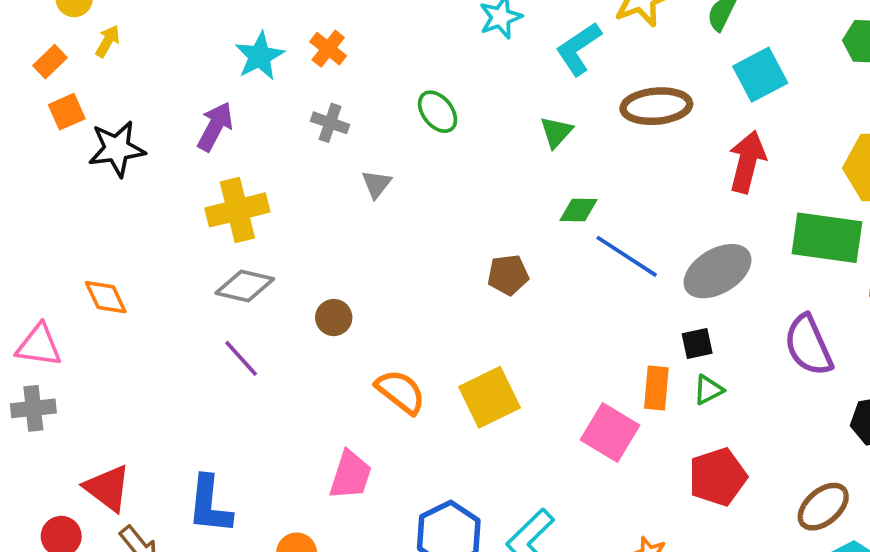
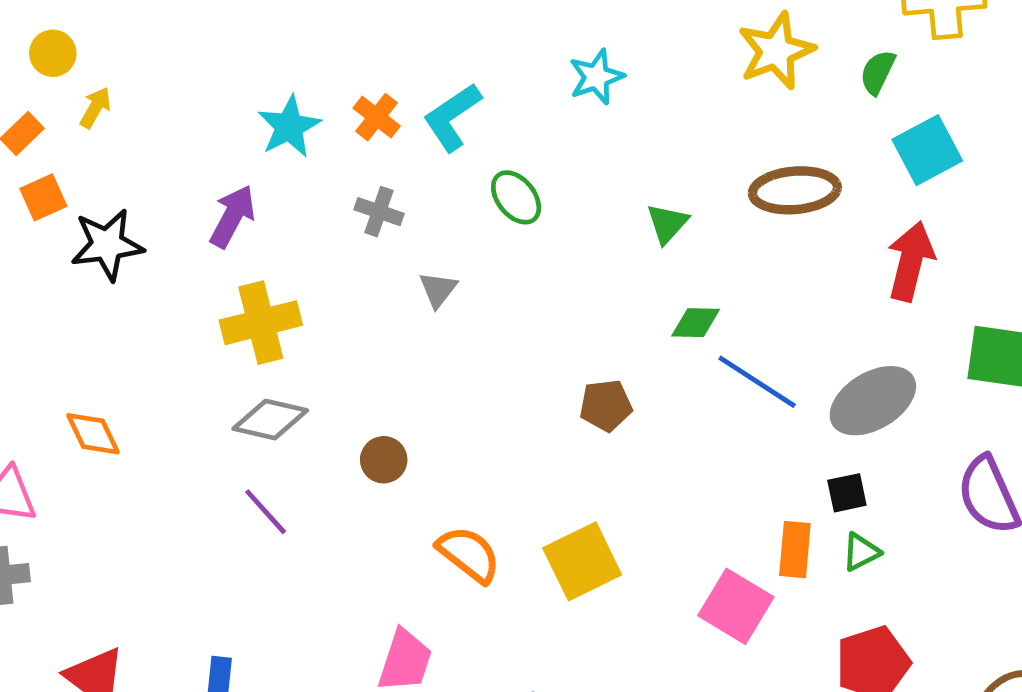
cyan L-shape: (578, 49) -> (452, 117), moved

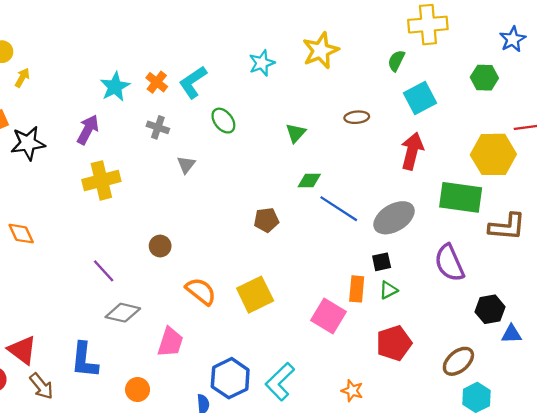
yellow star: (776, 51) -> (321, 51), moved
brown ellipse: (795, 190) -> (357, 117), size x0.6
gray diamond: (270, 420) -> (123, 313), moved

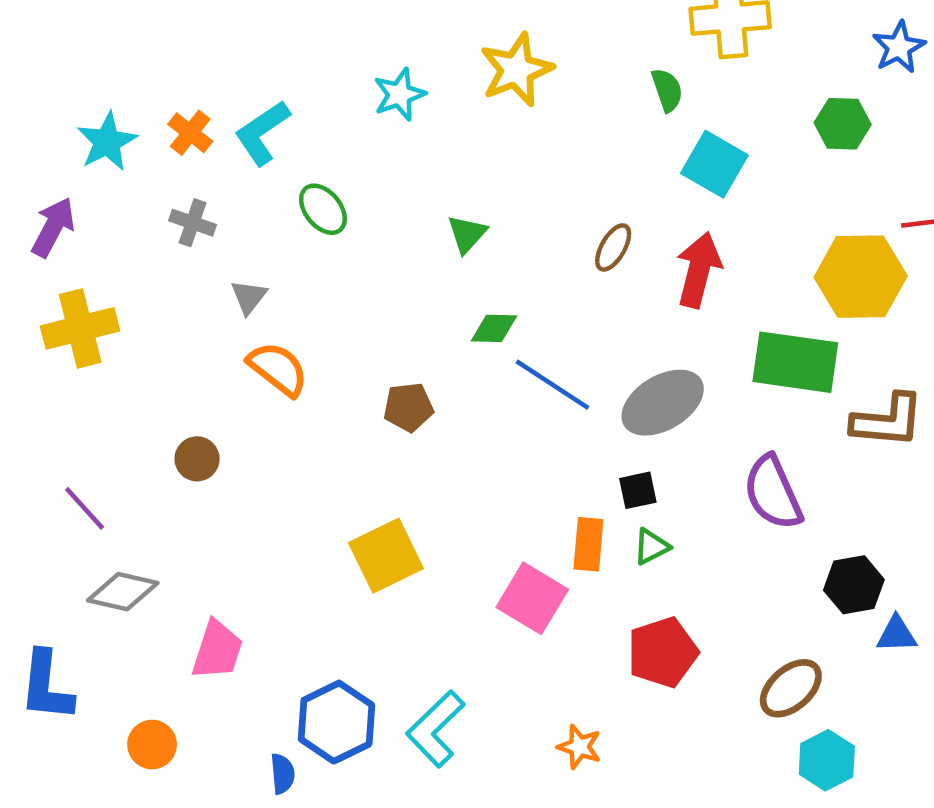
green semicircle: (396, 61) -> (667, 90), turned 135
cyan square: (420, 98) -> (714, 164), turned -32
brown ellipse: (357, 117) -> (613, 247), moved, turned -55
orange semicircle: (201, 291) -> (278, 369), moved

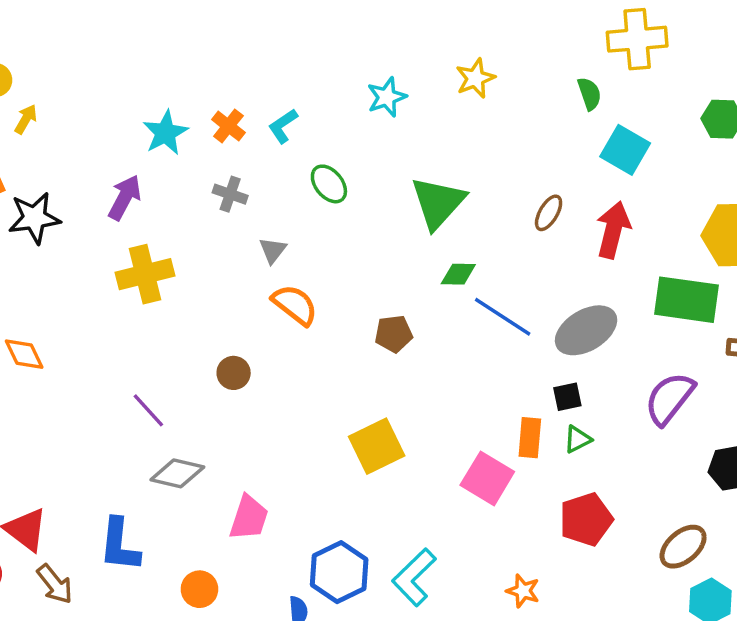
yellow star: (516, 70) -> (475, 78), size x0.7
cyan L-shape: (262, 133) -> (283, 126), size x0.7
green triangle: (467, 234) -> (438, 203), size x1.8
purple semicircle: (773, 493) -> (669, 398), turned 62

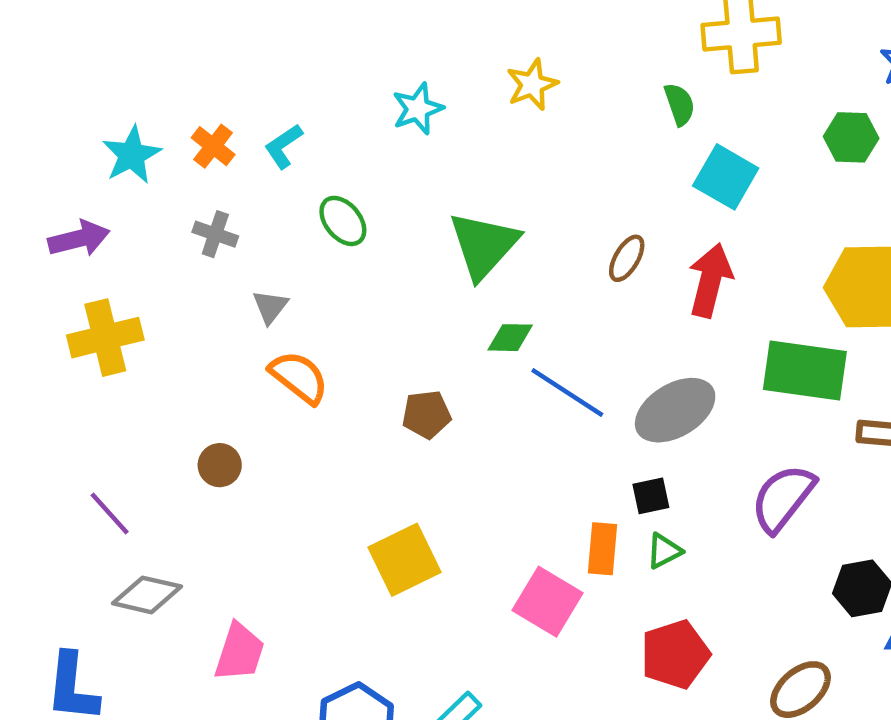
purple arrow: (125, 198) -> (79, 239), turned 48

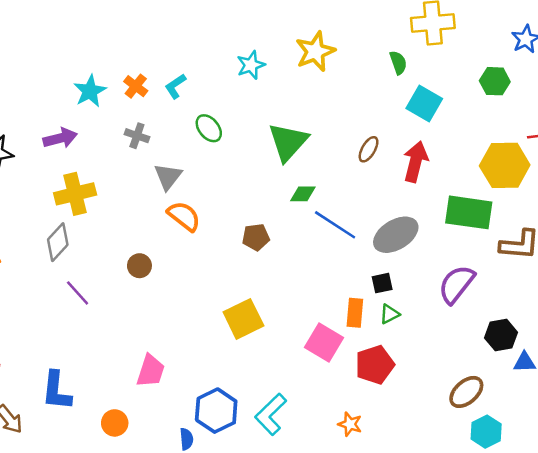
yellow star: (532, 85) -> (315, 51), size x1.4
gray triangle: (270, 307) -> (168, 177), size x1.4
gray diamond: (147, 595) -> (58, 242), moved, turned -60
red pentagon: (675, 654) -> (375, 365), moved

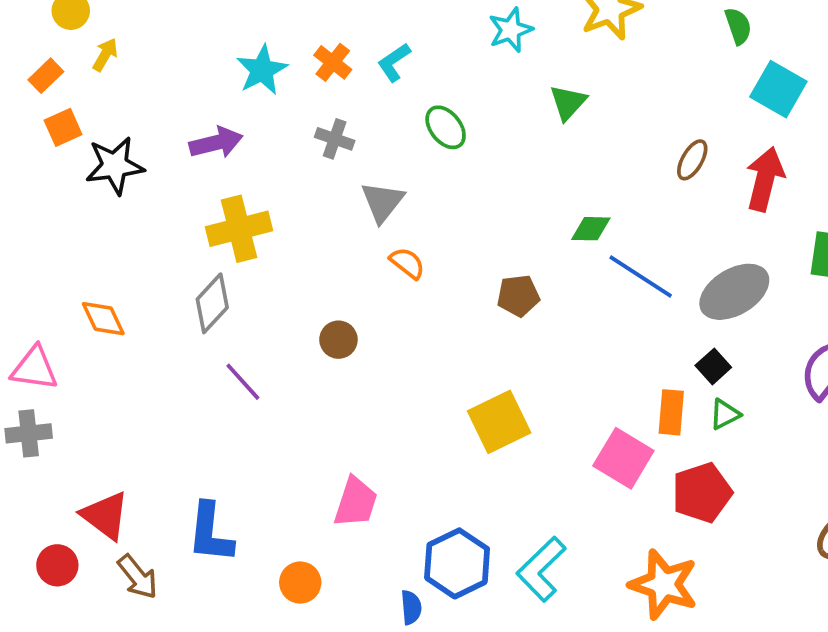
green triangle: (288, 142) -> (568, 102), moved, size x0.6
orange semicircle: (184, 216) -> (407, 263), size x0.7
black square: (382, 283) -> (713, 366), turned -30
orange star: (350, 424) -> (664, 584), size x1.8

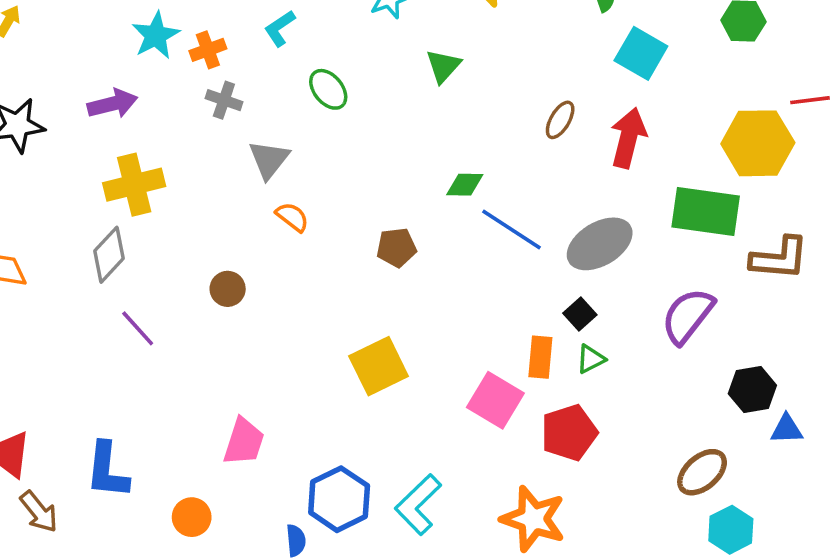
orange cross: (333, 62) -> (208, 50), moved, turned 32

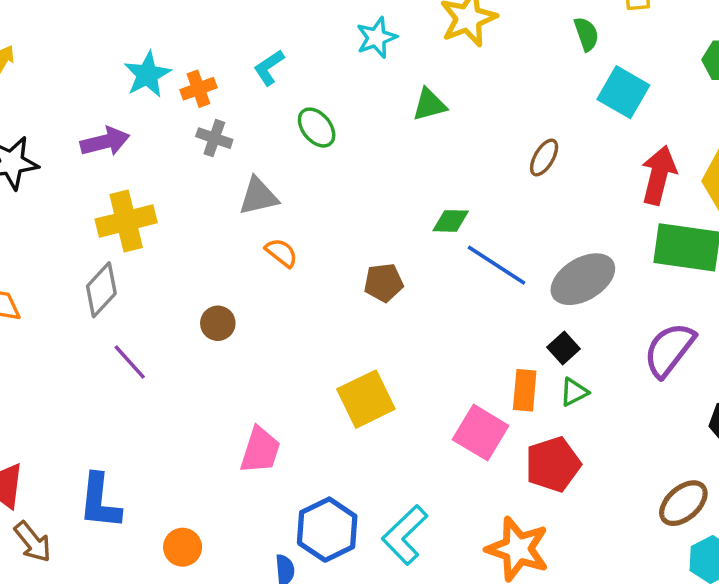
green triangle: (443, 66) -> (429, 105), turned 33
red arrow: (628, 138) -> (659, 175), moved
gray triangle: (269, 159) -> (258, 196), turned 39
pink trapezoid: (244, 442) -> (260, 450), moved

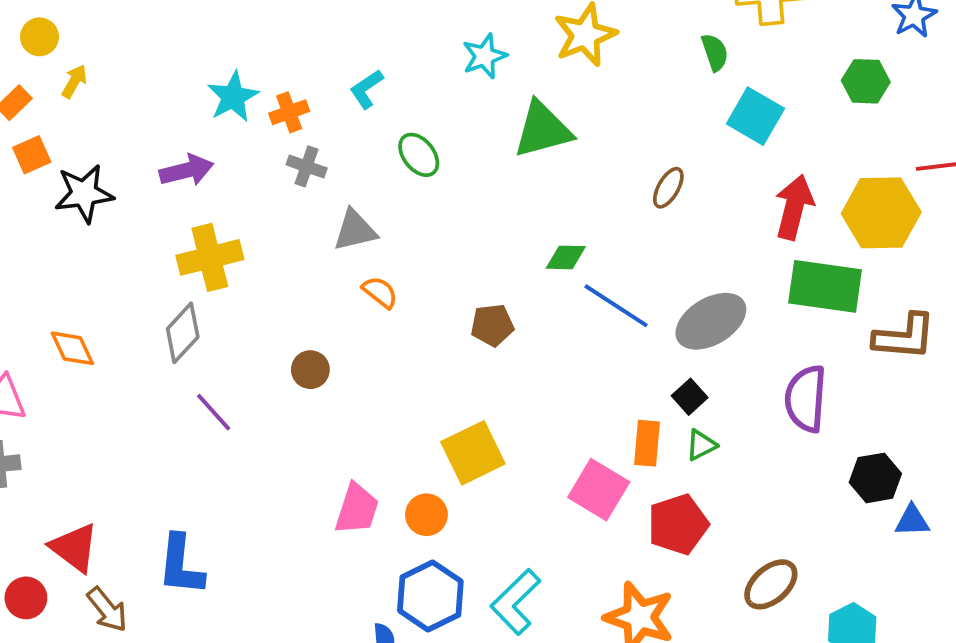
green triangle: (429, 105) -> (543, 130), size x1.6
purple semicircle: (669, 350) -> (806, 399), turned -34
brown ellipse: (683, 503) -> (771, 584), moved
orange circle: (183, 547) -> (426, 515), moved

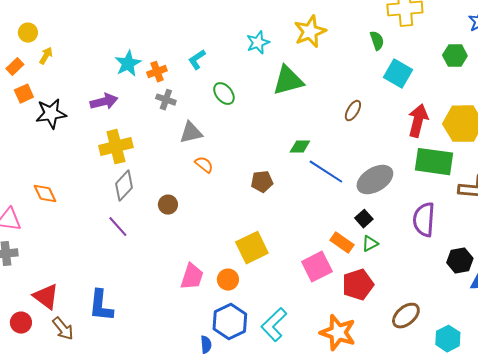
gray diamond: (183, 333) -> (124, 186), moved
orange rectangle: (647, 443) -> (342, 243), turned -60
pink square: (599, 490) -> (317, 267), turned 32

